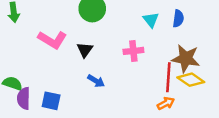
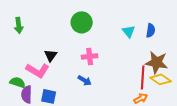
pink L-shape: (52, 40) -> (38, 70), moved
black triangle: (85, 50) -> (51, 55), moved
pink cross: (133, 51) -> (90, 56), moved

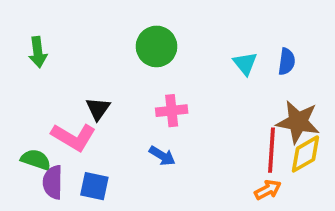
yellow diamond: (161, 79) -> (305, 154), turned -65

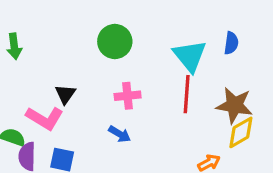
blue semicircle: (287, 62) -> (231, 43), moved
cyan triangle: (245, 63) -> (190, 56), size x1.6
red line: (272, 150) -> (187, 94), moved

